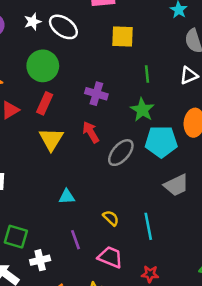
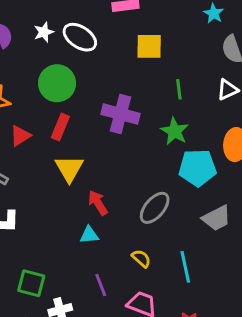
purple cross: (96, 94) -> (120, 114), size x1.4
red arrow: (91, 132) -> (98, 203), moved
gray ellipse: (121, 153) -> (155, 208), moved

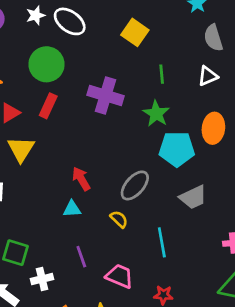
yellow square: (149, 46) -> (135, 32), turned 32
yellow triangle: (69, 169) -> (21, 149), moved
yellow semicircle: (141, 258) -> (119, 219), moved

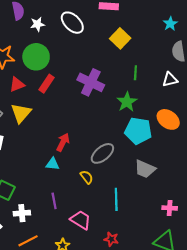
white star: (36, 15) -> (37, 24), moved
green circle: (47, 64) -> (36, 57), moved
orange ellipse: (213, 128) -> (168, 119), turned -70
red arrow: (81, 179) -> (63, 142), turned 48
gray trapezoid: (193, 197) -> (145, 169), turned 40

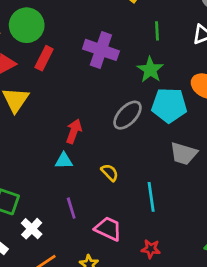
gray ellipse: (102, 153) -> (127, 115), moved
white cross: (22, 213) -> (32, 229), turned -35

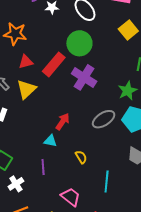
green circle: (27, 25) -> (79, 43), moved
purple cross: (101, 50) -> (84, 77), moved
red rectangle: (44, 58) -> (54, 64), size x1.4
purple line: (71, 208) -> (43, 167), moved

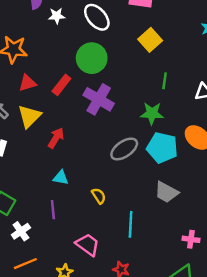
red rectangle: (54, 64) -> (61, 85), size x0.7
green star: (127, 91) -> (152, 113), turned 30
red arrow: (63, 122) -> (56, 138), moved

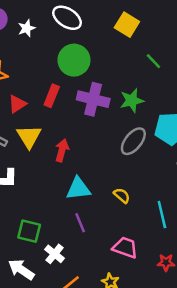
green line: (165, 81) -> (153, 61), turned -35
green star: (152, 113) -> (132, 101), moved
cyan triangle: (61, 178) -> (78, 189), size x1.5

